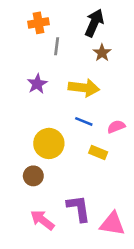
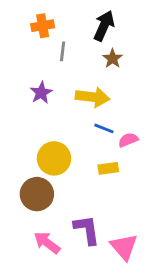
blue line: (84, 121) -> (104, 128), moved
yellow rectangle: (98, 153) -> (108, 168), turned -30
brown circle: (33, 176) -> (37, 194), size x1.5
pink triangle: (112, 224) -> (124, 247), turned 40

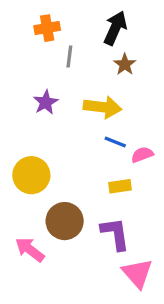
yellow circle: (54, 158) -> (31, 175), moved
brown circle: (37, 194) -> (65, 221), moved
purple L-shape: (87, 230) -> (115, 234), moved
pink arrow: (47, 243) -> (30, 250), moved

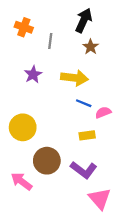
orange cross: (47, 28) -> (24, 27), moved, turned 30
purple L-shape: (115, 234) -> (84, 170), turned 135

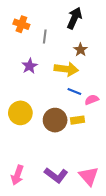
brown star: (91, 47) -> (81, 50), moved
brown circle: (47, 161) -> (55, 120), moved
purple L-shape: (84, 170) -> (56, 175), moved
pink arrow: (22, 181) -> (17, 175), moved, turned -108

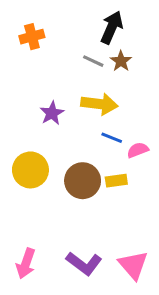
orange cross: (21, 24) -> (32, 37), turned -35
gray line: (45, 36) -> (93, 61), moved, turned -72
brown star: (81, 50) -> (121, 61), moved
purple star: (30, 66) -> (52, 113), moved

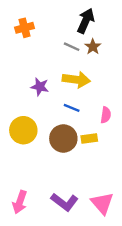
purple star: (52, 113) -> (40, 87), turned -30
blue line: (112, 138) -> (72, 108), moved
pink semicircle: (138, 150) -> (106, 115), turned 119

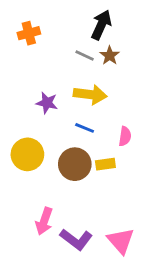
pink arrow: (20, 202) -> (44, 221), moved

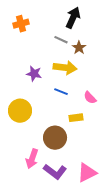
brown star: (110, 55) -> (79, 48), moved
pink semicircle: (125, 136) -> (90, 98), turned 128
brown circle: (75, 164) -> (55, 138), moved
pink triangle: (121, 241) -> (87, 173), turned 45

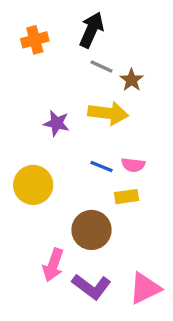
black arrow: (73, 18) -> (92, 30), moved
blue line: (61, 92) -> (102, 167), moved
pink semicircle: (90, 98) -> (133, 165), moved, turned -40

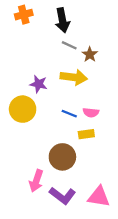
black arrow: (92, 30) -> (62, 20), turned 145
orange cross: (35, 40) -> (24, 15), moved
yellow circle: (33, 185) -> (23, 109), moved
pink triangle: (145, 288) -> (99, 197), turned 35

